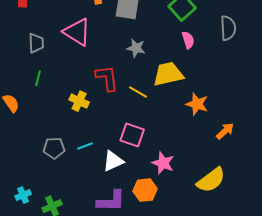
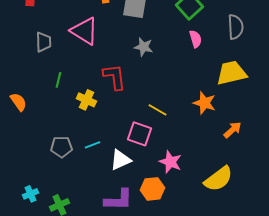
yellow trapezoid: (168, 74) -> (231, 73), moved
green line: (38, 78) -> (58, 80), moved
yellow line: (138, 92) -> (157, 110), moved

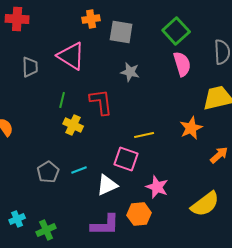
pink semicircle: (195, 39) -> (182, 64), size x1.4
green line: (58, 80) -> (62, 100), moved
orange star: (204, 103) -> (191, 128), turned 30
yellow line: (157, 110) -> (144, 135), turned -42
gray pentagon: (61, 147) -> (48, 172), turned -30

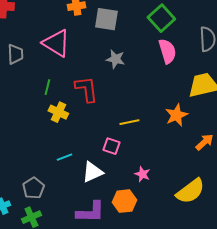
pink square: (126, 159) -> (111, 146), size x0.7
gray pentagon: (48, 172) -> (33, 188), moved
pink star: (157, 187) -> (142, 174), size x0.7

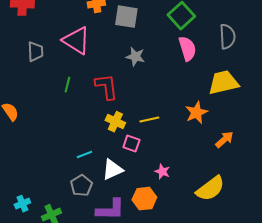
yellow cross: (58, 112) -> (115, 122), moved
gray pentagon: (33, 188) -> (81, 186), moved

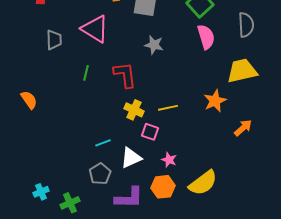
pink star: (162, 172) -> (169, 160), moved
yellow semicircle: (210, 189) -> (203, 183), moved

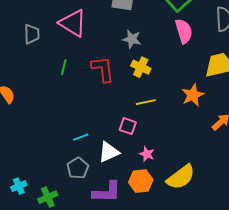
yellow cross: (134, 110) -> (141, 67), moved

